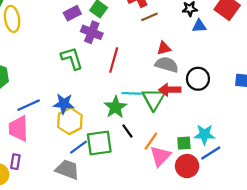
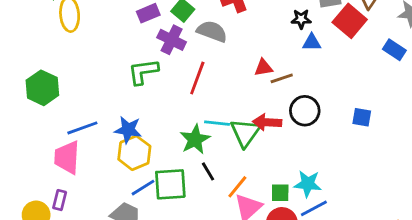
brown line: (149, 17) -> (282, 78), moved
green L-shape: (72, 58) -> (143, 72), turned -85
gray semicircle: (167, 65) -> (212, 31), moved

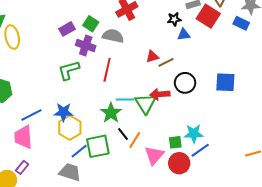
blue rectangle: (394, 50) -> (241, 23), moved
blue square: (362, 117) -> (225, 82), size x1.5
orange line: (237, 187) -> (135, 140), moved
purple rectangle: (60, 200) -> (22, 167), turned 32

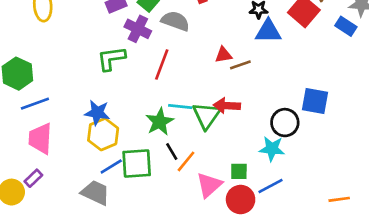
blue triangle: (184, 35) -> (268, 31), size x1.5
black circle: (185, 83) -> (285, 123), moved
blue line: (31, 115) -> (35, 104), moved
cyan star: (194, 134) -> (272, 149), moved

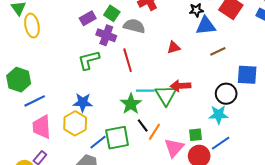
red line: (162, 64) -> (128, 60), turned -30
brown line: (240, 65) -> (218, 51), moved
yellow hexagon: (103, 134) -> (75, 123), moved

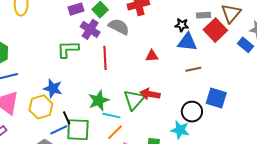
cyan line: (145, 91) -> (111, 116), moved
black line: (143, 125) -> (67, 118), moved

